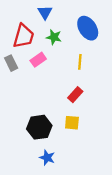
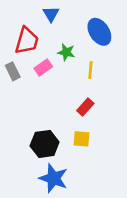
green star: (54, 37) -> (66, 52), moved
blue star: (47, 158) -> (54, 178), size x1.6

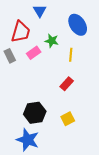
yellow square: (82, 139) -> (68, 119), moved, turned -32
blue star: (54, 178) -> (28, 140), moved

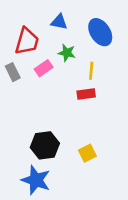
blue triangle: (40, 11) -> (59, 22), moved, turned -48
red rectangle: (67, 84) -> (86, 94), moved, turned 40

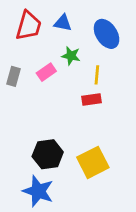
red trapezoid: (27, 41) -> (29, 26), moved
gray rectangle: (13, 72) -> (14, 76), turned 42
yellow square: (87, 153) -> (93, 162), size x1.6

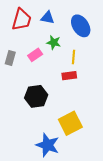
black hexagon: (48, 154) -> (36, 96), moved
blue star: (38, 191) -> (48, 145), moved

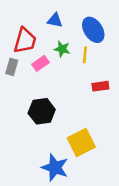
red trapezoid: (22, 20) -> (25, 41), moved
yellow line: (73, 57) -> (85, 55), moved
red rectangle: (69, 76) -> (100, 86), moved

